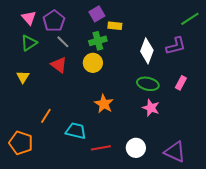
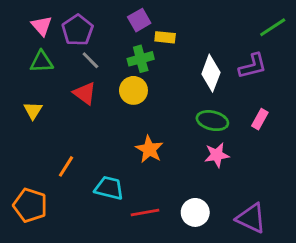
green triangle: (29, 43) -> (42, 62), turned 30
pink star: (151, 108) -> (217, 155), turned -30

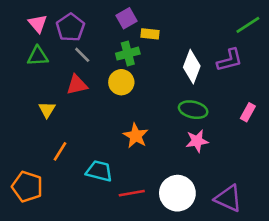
red triangle: (85, 93) -> (77, 85), turned -50
yellow triangle: (33, 111) -> (47, 110), moved
pink rectangle: (260, 119) -> (248, 112), moved
white circle: (195, 212) -> (177, 193), size x1.4

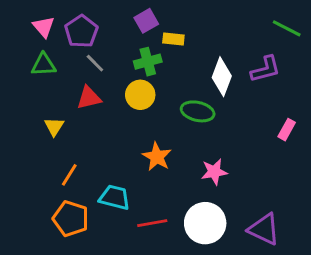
green line: (248, 25) -> (287, 28), turned 60
green ellipse: (193, 110) -> (198, 111), moved
pink star: (197, 141) -> (214, 172), moved
orange pentagon: (27, 187) -> (71, 219), moved

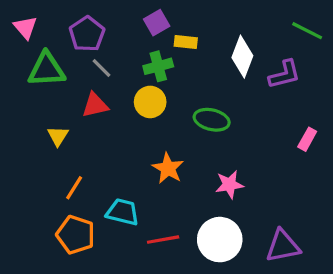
pink triangle: (44, 27) -> (25, 27), moved
green triangle: (44, 65) -> (47, 70), size x1.4
white diamond: (222, 77) -> (242, 57), moved
purple triangle: (264, 229) -> (283, 246), turned -36

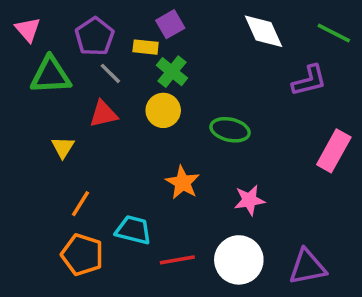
yellow rectangle: (186, 42) -> (146, 47), moved
white diamond: (242, 57) -> (263, 31), moved, turned -45
green cross: (158, 66) -> (172, 72), turned -36
pink rectangle: (307, 139) -> (334, 151), size x1.6

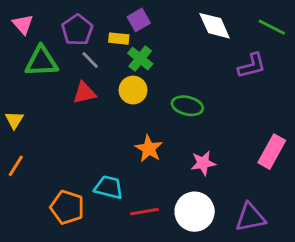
yellow triangle: (63, 147) -> (14, 120), moved
pink rectangle: (334, 151) -> (272, 152), moved
orange line: (81, 204) -> (16, 166), moved

